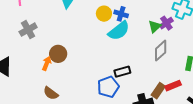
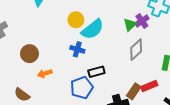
yellow circle: (104, 14) -> (76, 20), moved
blue cross: (121, 14) -> (77, 49), moved
orange arrow: (47, 63) -> (45, 73), moved, turned -128

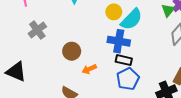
blue cross: (77, 49) -> (119, 41), size x1.5
black rectangle: (96, 72) -> (124, 60), moved, turned 35

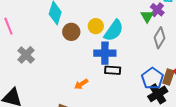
brown circle: (72, 51) -> (71, 32), moved
blue pentagon: (128, 79) -> (152, 78), moved

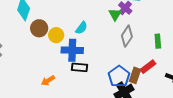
yellow circle: (96, 26) -> (56, 35), moved
cyan semicircle: (114, 31) -> (81, 28), size x0.6

